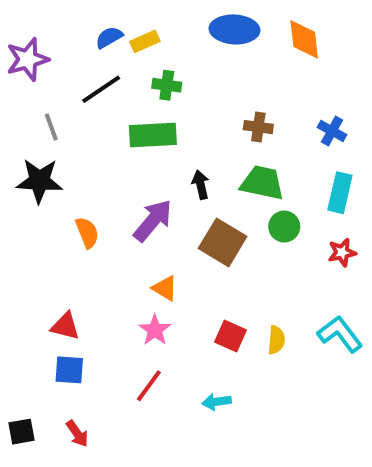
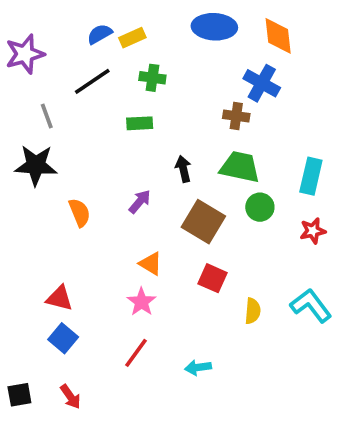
blue cross: (332, 131) -> (262, 83), moved, size x1.4
green rectangle: (153, 135) -> (140, 123), size x0.6
purple arrow: (153, 221) -> (140, 202), size x0.6
red square: (230, 336) -> (213, 278), moved
blue square: (69, 370) -> (63, 338), turned 36

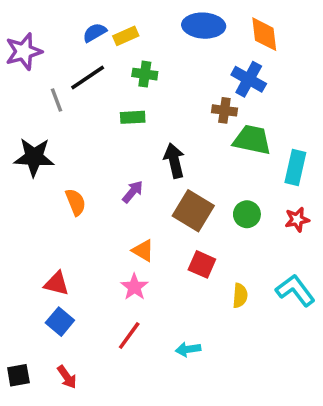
gray line: (47, 116) -> (57, 100), moved
green trapezoid: (240, 167) -> (252, 140), moved
black arrow: (183, 169) -> (174, 161), size x1.4
green circle: (260, 207) -> (247, 214), moved

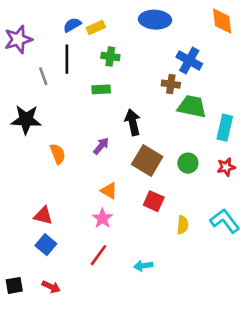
orange diamond: (264, 34) -> (222, 21), moved
black line: (88, 78) -> (67, 59), turned -56
red arrow: (67, 377) -> (51, 287), turned -30

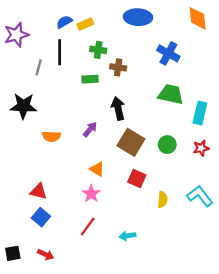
gray line: (43, 76) -> (39, 67), turned 35
brown cross: (171, 84) -> (118, 67), moved
orange semicircle: (58, 154) -> (51, 136), turned 114

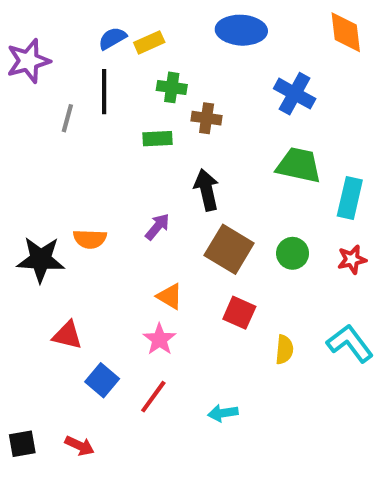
black star: (23, 106) -> (41, 259), moved
blue square: (41, 217) -> (102, 380), moved

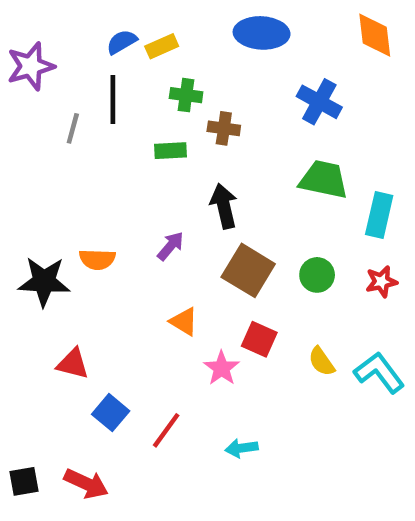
pink star: (159, 339) -> (222, 368), moved
yellow semicircle: (284, 350) -> (321, 362), moved, turned 140
red arrow: (80, 446) -> (86, 484), size x1.4

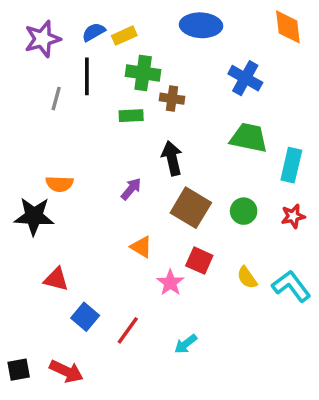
purple star: (31, 66) -> (42, 39), moved
green cross: (186, 95) -> (143, 73), size x1.4
orange semicircle: (97, 259) -> (60, 184), moved
cyan arrow: (242, 448) -> (186, 344), turned -30

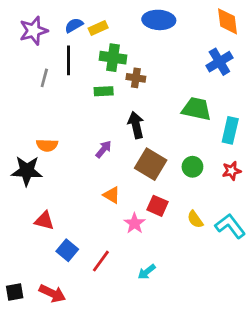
blue cross: (245, 78) -> (219, 62), moved, turned 30

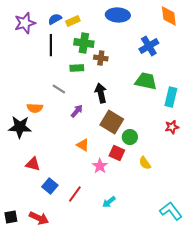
blue cross: (219, 62) -> (149, 46), moved
gray line: (44, 78) -> (59, 89), moved, turned -72
green circle: (192, 167) -> (130, 137), moved
cyan L-shape: (230, 226) -> (171, 211), moved

